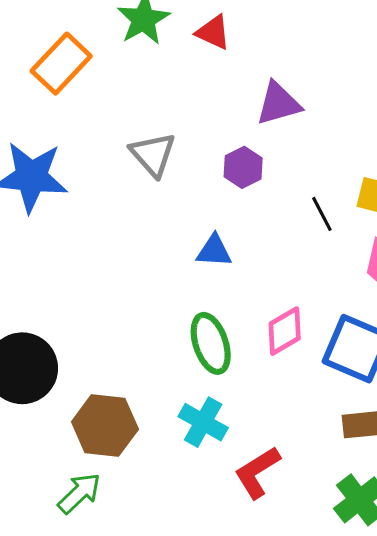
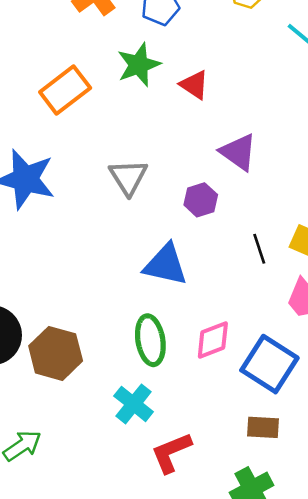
purple triangle: (278, 104) -> (238, 152), turned 42
blue triangle: (214, 251) -> (166, 265), size x1.5
brown hexagon: (105, 426) -> (56, 353), moved

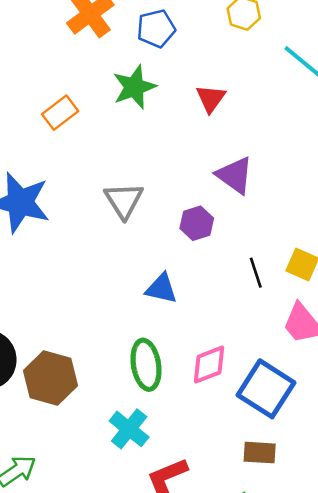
red triangle: (194, 85) -> (211, 98), moved, turned 32
orange rectangle: (65, 90) -> (60, 113), size x0.7
blue triangle: (166, 265) -> (161, 289), size x0.7

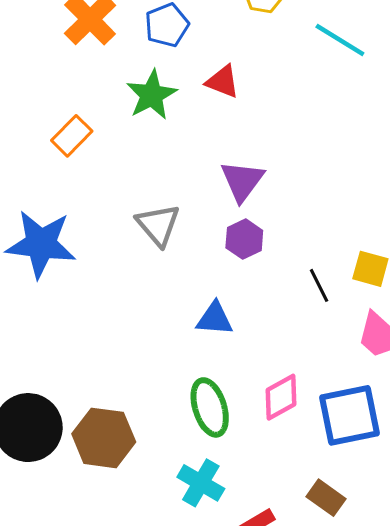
red triangle: (211, 98) -> (223, 82), moved, turned -36
purple triangle: (235, 175) -> (242, 181), moved, turned 39
blue square: (266, 389) -> (349, 415), turned -36
brown rectangle: (260, 453) -> (326, 498), moved, turned 40

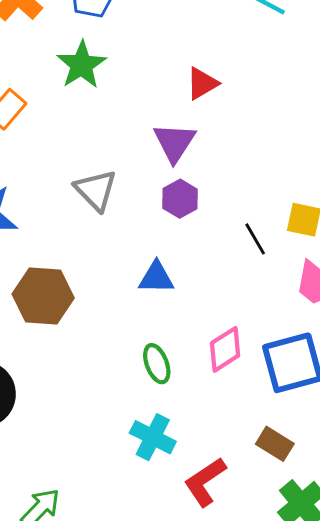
red triangle: (223, 82) -> (202, 83), moved, turned -48
green ellipse: (210, 407) -> (157, 364), size x0.7
brown hexagon: (104, 438) -> (43, 296), moved

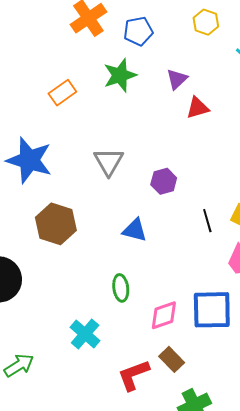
purple triangle: (174, 142) -> (177, 79), moved, size x0.7
pink diamond: (225, 349) -> (164, 315), moved
cyan cross: (153, 437) -> (85, 334), moved
brown rectangle: (275, 444) -> (172, 359), moved

